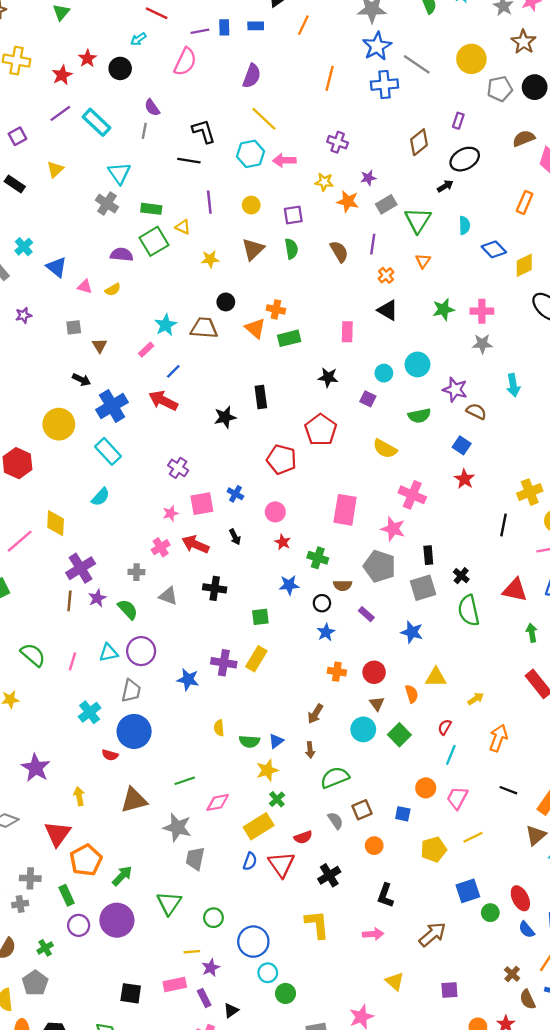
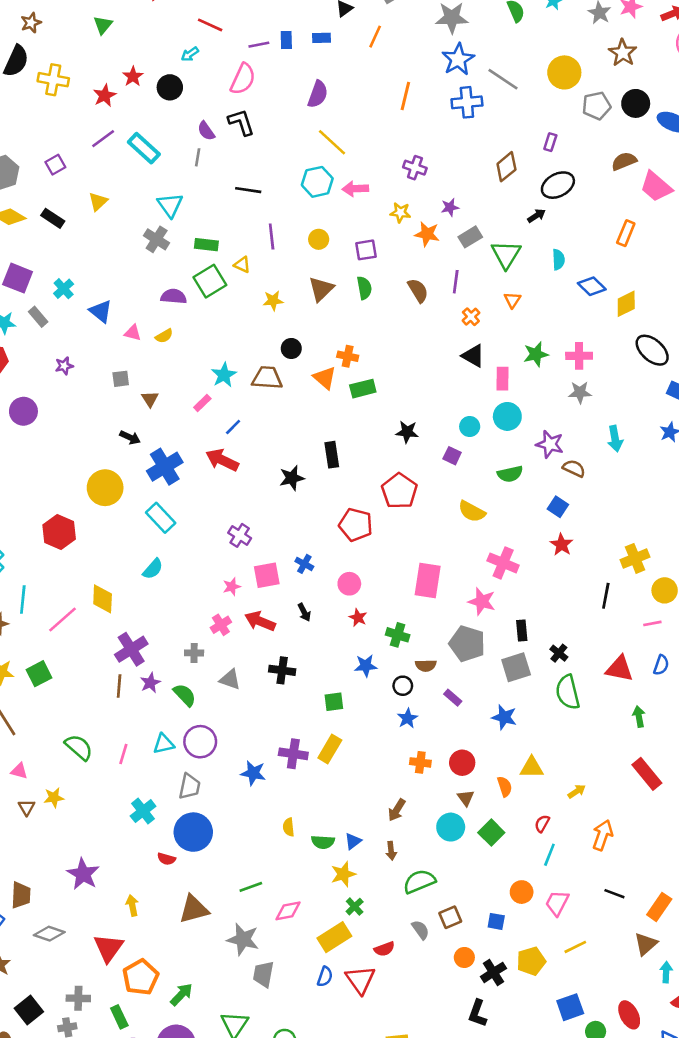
black L-shape: (204, 131) -> (241, 122), moved
pink rectangle: (347, 332) -> (502, 379), moved
black cross: (329, 875) -> (493, 972), moved

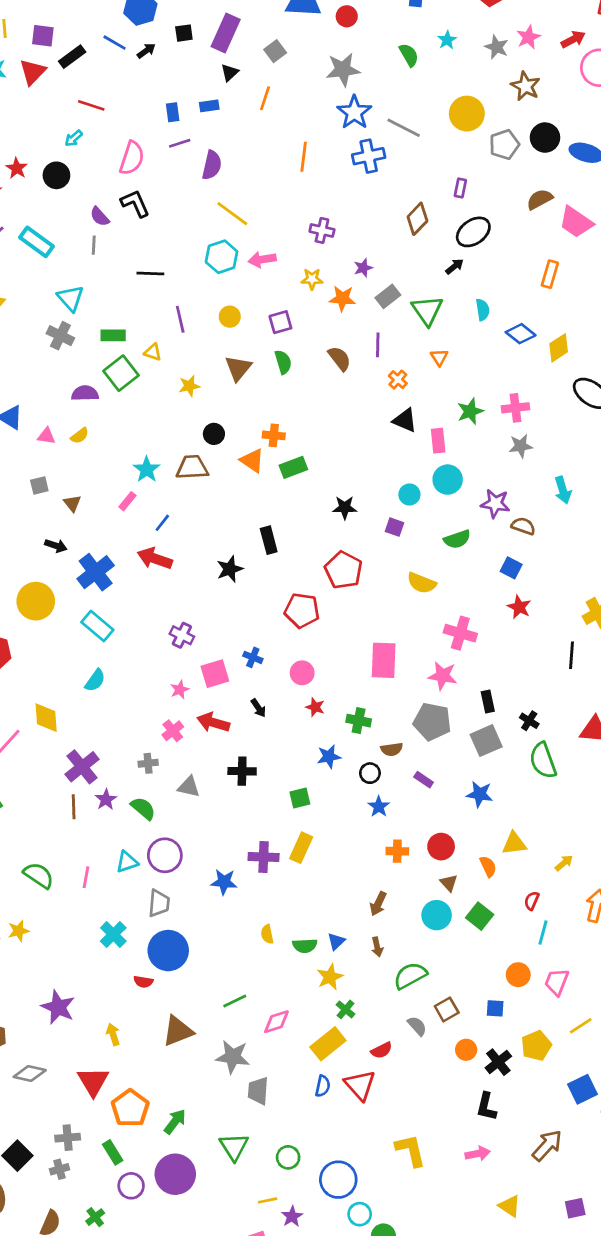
purple line: (259, 45) -> (180, 143), moved

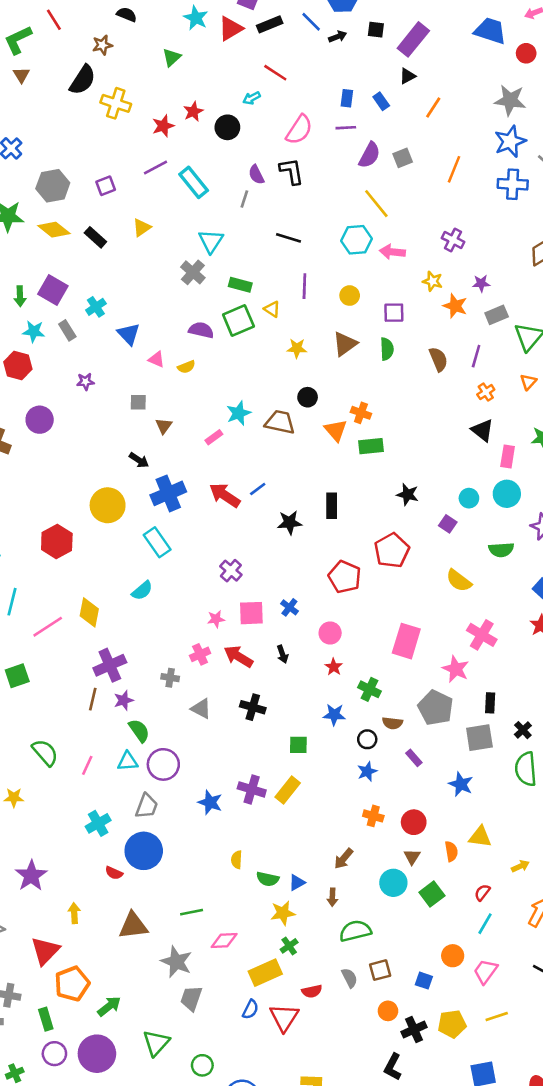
gray square: (275, 51) -> (403, 158), moved
blue rectangle: (209, 106) -> (381, 101), turned 48
blue line: (162, 523) -> (258, 489), moved
green semicircle: (143, 808) -> (139, 731), moved

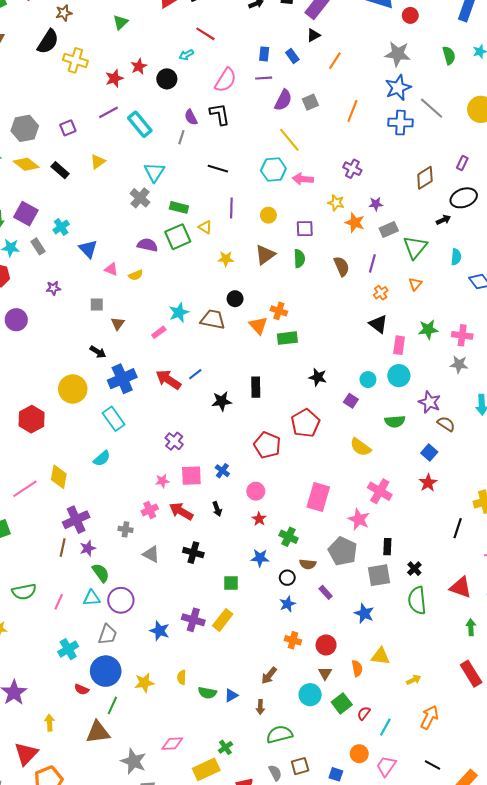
green semicircle: (45, 752) -> (24, 592), turned 120
red semicircle: (482, 892) -> (364, 713), moved
green line: (192, 912) -> (112, 705), moved, turned -54
yellow star: (283, 913) -> (144, 683), moved

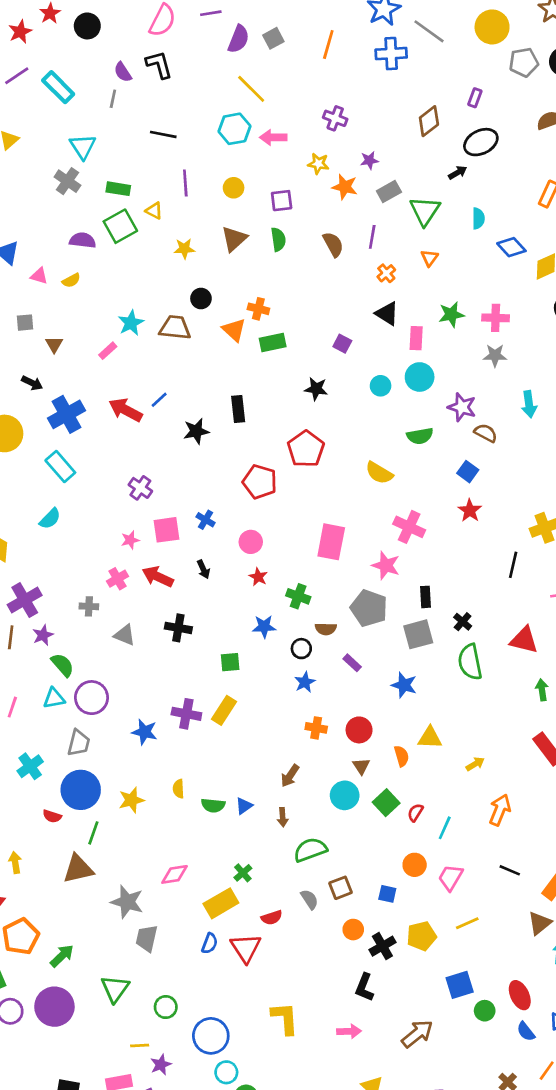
purple square: (351, 401) -> (342, 344), moved

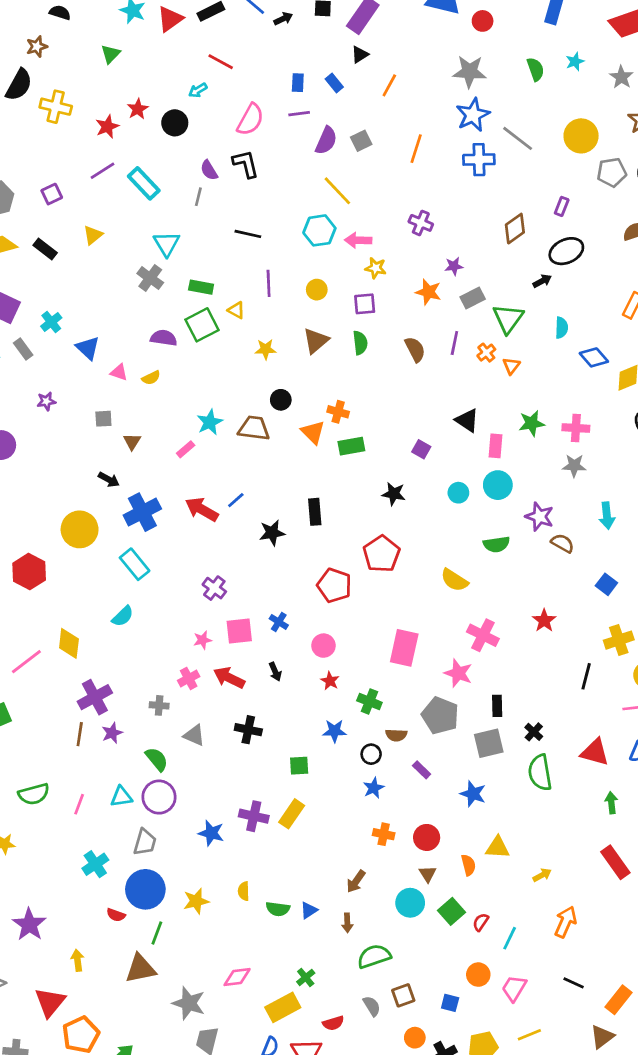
yellow star: (318, 164) -> (376, 268), moved
orange cross: (386, 273) -> (486, 353), moved
blue square: (468, 472) -> (606, 584), moved
green semicircle: (63, 665) -> (157, 759), moved

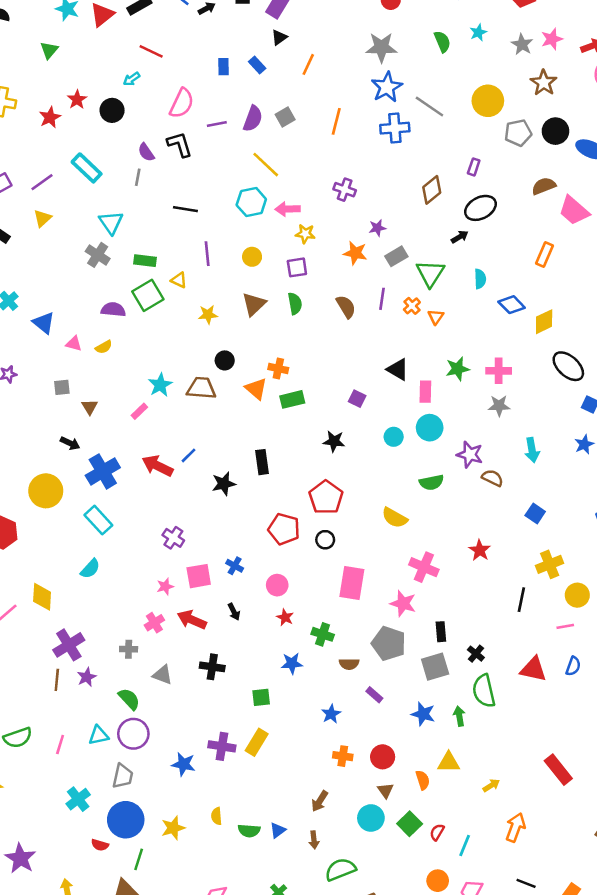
purple line: (299, 114) -> (217, 124), moved
purple line: (103, 171) -> (42, 182), moved
black circle: (371, 754) -> (325, 540), moved
green arrow: (611, 803) -> (459, 716), moved

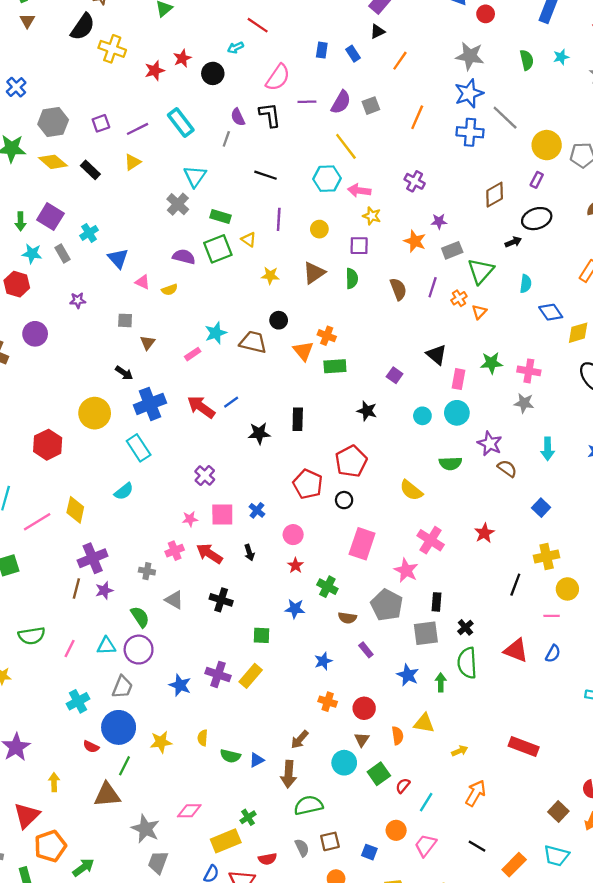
yellow circle: (488, 101) -> (547, 145), moved
red rectangle: (558, 770) -> (524, 746), turned -40
brown arrow: (314, 840) -> (289, 774), size x1.6

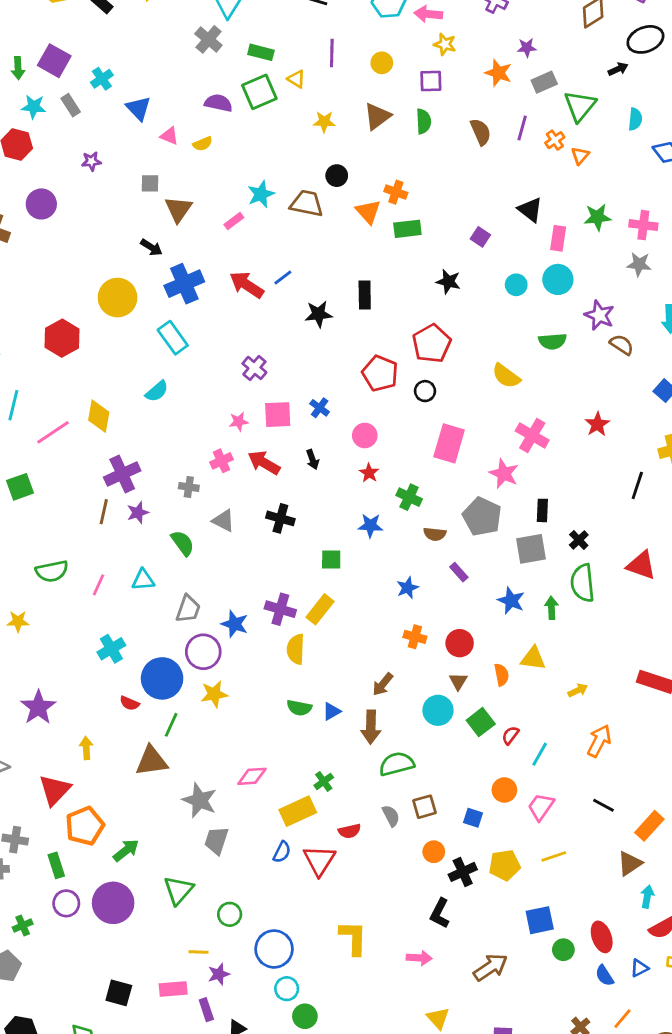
brown triangle: (147, 343) -> (178, 209), size x1.5
purple circle: (139, 650) -> (203, 652), moved
gray trapezoid: (122, 687) -> (188, 609), moved
yellow semicircle: (203, 738) -> (296, 649), moved, size x1.5

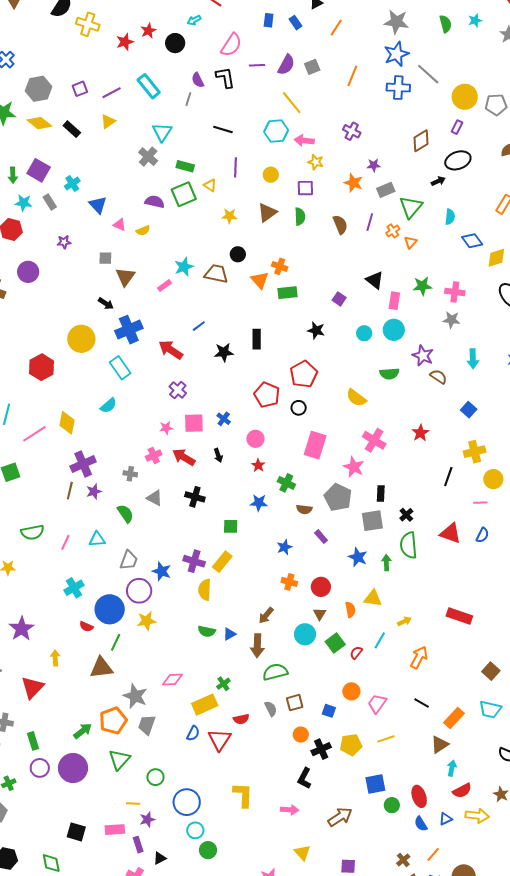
red arrow: (247, 285) -> (171, 350), moved
cyan line: (540, 754) -> (380, 640), moved
orange pentagon: (85, 826) -> (113, 721), moved

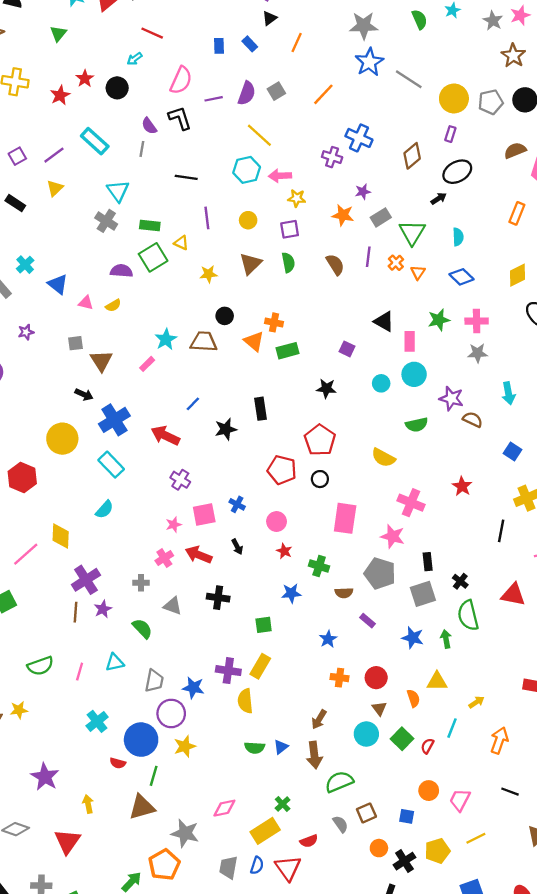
orange line: (352, 76) -> (323, 94), turned 30
blue cross: (398, 88) -> (359, 138), moved, turned 30
blue diamond: (472, 241) -> (462, 277), moved
gray trapezoid: (147, 725) -> (228, 867), moved

